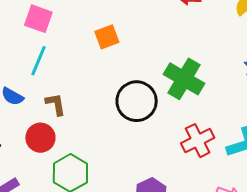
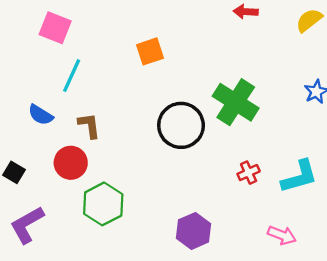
pink square: (38, 19) -> (55, 28), moved
red cross: (198, 141) -> (249, 173), size x0.6

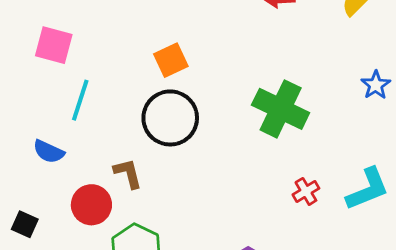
black circle: (181, 125) -> (170, 118), moved
brown L-shape: (89, 126) -> (128, 173), moved

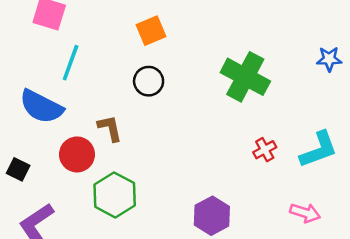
blue star: (376, 85) -> (329, 59), turned 30
black circle: (170, 118) -> (149, 81), size x0.6
blue semicircle: (49, 152) -> (41, 107), size x1.6

